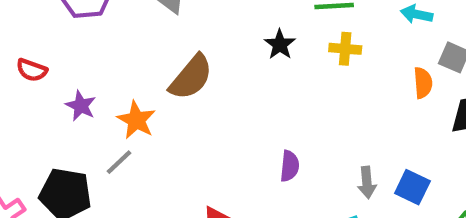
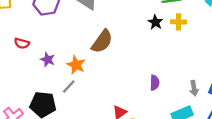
black star: (280, 44) -> (155, 22), moved

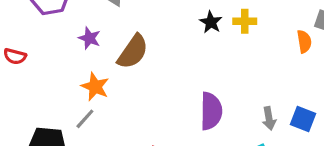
purple star: (48, 60) -> (89, 38), moved
purple semicircle: (155, 83) -> (211, 111), size x1.6

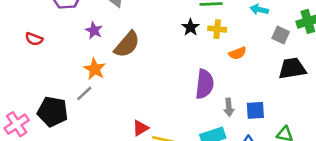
orange semicircle: (304, 41) -> (238, 53), moved, turned 72
purple semicircle: (211, 111) -> (205, 84), moved
blue square: (303, 119) -> (255, 110), turned -30

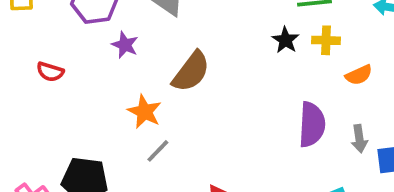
purple star: (94, 30) -> (125, 45), moved
gray line: (84, 93) -> (158, 151), moved
gray arrow: (229, 107) -> (359, 139), moved

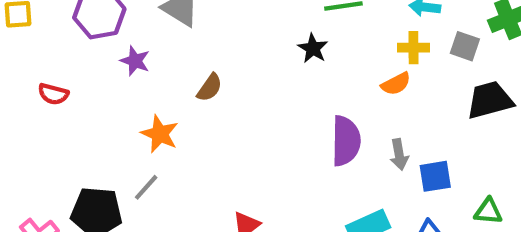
yellow cross: (326, 40) -> (413, 48), moved
brown semicircle: (191, 72) -> (210, 88), size x0.6
gray line: (158, 151) -> (146, 187), moved

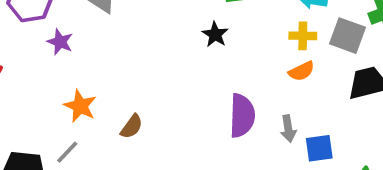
gray square: (465, 46) -> (348, 36), size x1.4
orange semicircle: (396, 84) -> (302, 71), moved
brown semicircle: (210, 88) -> (132, 127), moved

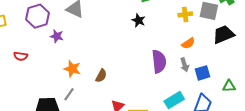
orange semicircle: (302, 71) -> (188, 43), moved

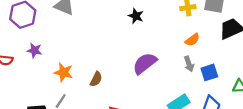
purple star: (57, 36) -> (34, 50), moved
purple semicircle: (159, 61) -> (145, 63), moved, turned -120

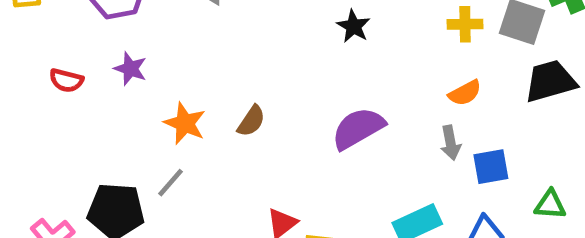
brown semicircle: (96, 79) -> (251, 121), moved

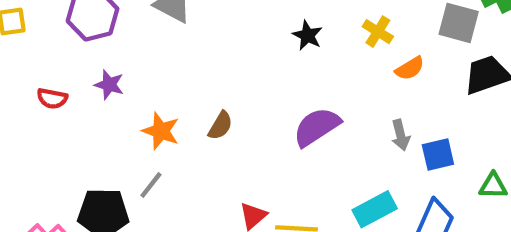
yellow cross: (465, 24) -> (378, 32), moved, turned 36
orange semicircle: (465, 93) -> (410, 68), moved

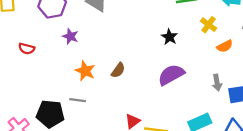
black star: (307, 35) -> (169, 37), moved
purple star: (109, 85) -> (70, 36), moved
gray line: (151, 185) -> (78, 100), turned 56

